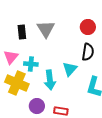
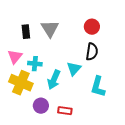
cyan arrow: (50, 80) -> (54, 80), turned 30

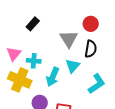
gray triangle: (50, 29) -> (69, 39), moved
black rectangle: (26, 32) -> (33, 24), moved, turned 48
cyan L-shape: (98, 87) -> (97, 84), turned -140

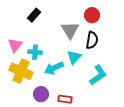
cyan arrow: (53, 77) -> (54, 68), turned 42

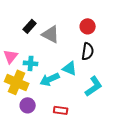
gray triangle: (70, 30) -> (51, 34), moved, turned -30
cyan triangle: (74, 57) -> (70, 68), turned -49
purple circle: (41, 94) -> (28, 105), moved

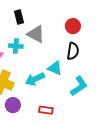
black rectangle: (30, 26) -> (19, 17), moved, turned -56
cyan cross: (31, 63) -> (16, 46), moved

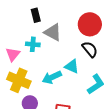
red circle: (73, 26) -> (90, 24), size x1.5
black semicircle: (73, 51) -> (90, 49), turned -48

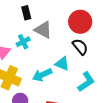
cyan cross: (33, 44) -> (23, 42), turned -32

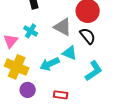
gray triangle: (43, 30) -> (63, 27), moved
cyan cross: (23, 42) -> (31, 31), turned -32

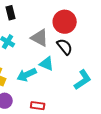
cyan L-shape: (94, 71) -> (83, 80), moved

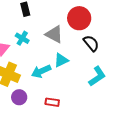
black semicircle: (65, 47) -> (91, 43), moved
cyan triangle: (47, 64) -> (61, 60), turned -49

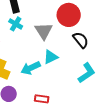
gray triangle: (54, 34) -> (44, 31), turned 30
cyan cross: (22, 38) -> (16, 24), moved

